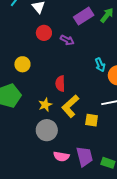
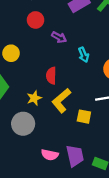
purple arrow: (67, 40) -> (59, 37), moved
cyan arrow: (100, 65) -> (84, 55), moved
gray circle: (47, 130) -> (23, 124), moved

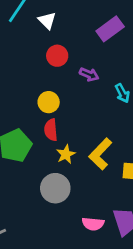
yellow circle: (11, 53) -> (49, 102), moved
red semicircle: (51, 76) -> (51, 130), moved

